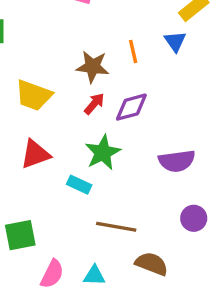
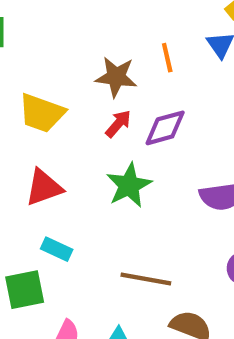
cyan rectangle: (79, 185) -> (57, 249), moved

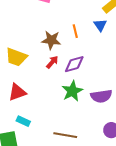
green star: (129, 185) -> (72, 91), moved

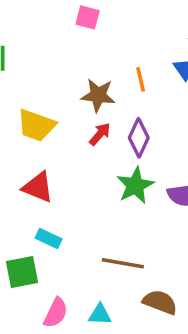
purple diamond: (74, 64) -> (139, 138), turned -50
red triangle: (17, 92) -> (38, 187), turned 42

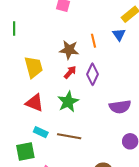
yellow trapezoid: (36, 125) -> (34, 67), turned -125
green star: (135, 185) -> (68, 102), moved
brown line: (123, 263) -> (69, 136), moved

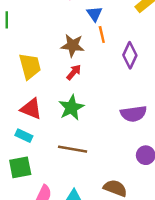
blue triangle: (119, 35) -> (95, 14), moved
purple diamond: (93, 74) -> (130, 55), moved
cyan rectangle: (41, 132) -> (24, 136), moved

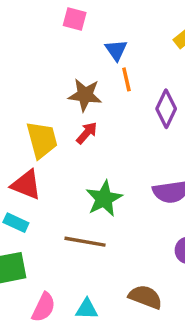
yellow trapezoid: (30, 66) -> (42, 140), moved
green star: (71, 108) -> (104, 199), moved

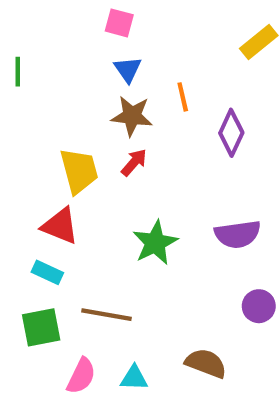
blue triangle: (116, 50) -> (128, 69), moved
brown line: (85, 242) -> (107, 315), moved

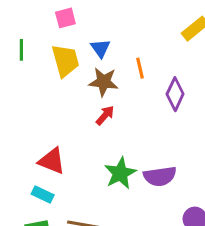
pink square: (119, 23) -> (65, 18), moved, turned -30
yellow trapezoid: (79, 171) -> (65, 61), moved
purple semicircle: (238, 234) -> (160, 176), moved

